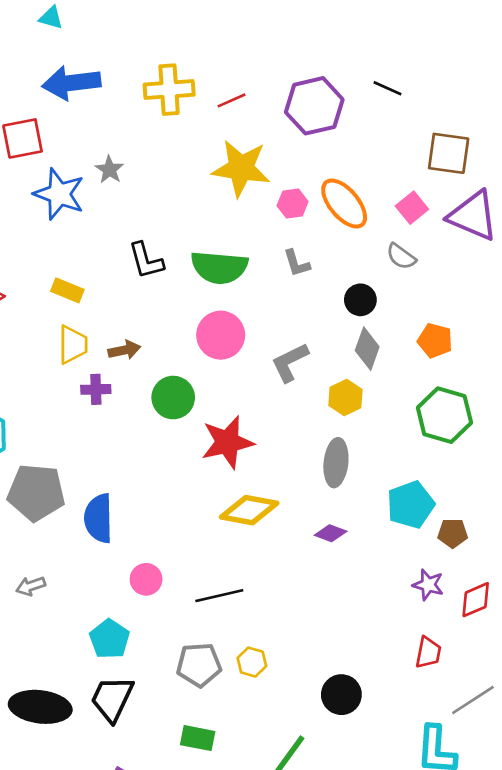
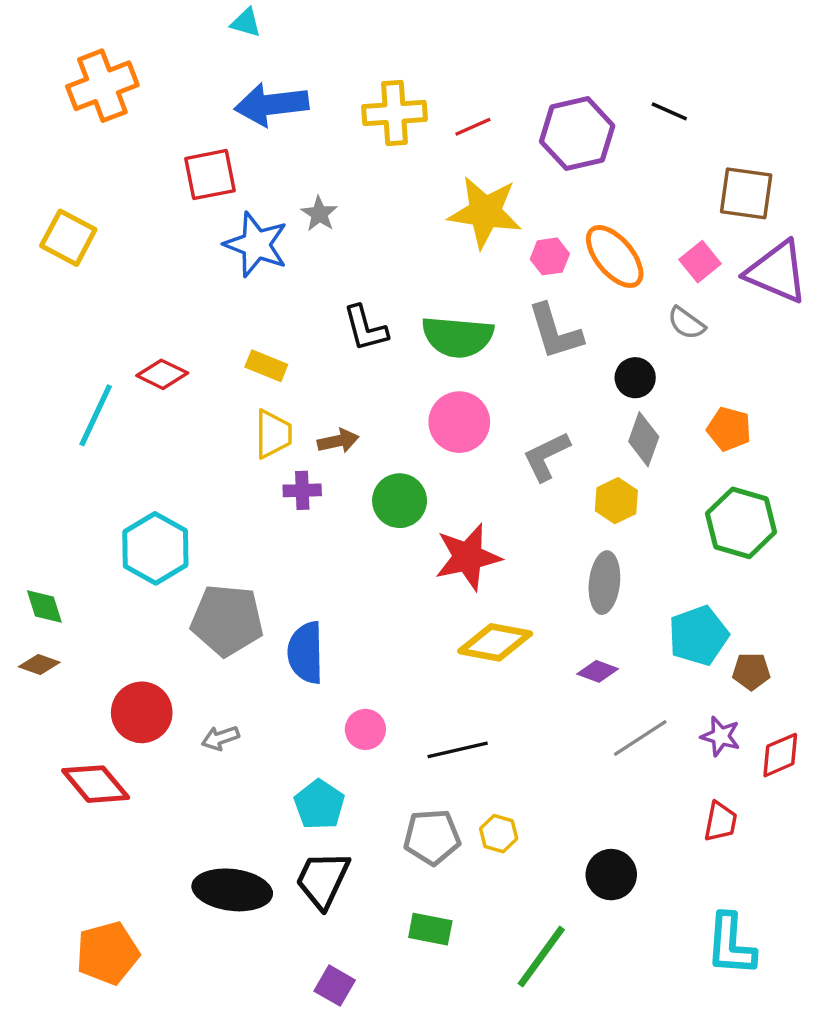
gray L-shape: (297, 263) -> (555, 332), size x1.6
gray line: (473, 700) -> (640, 738), moved

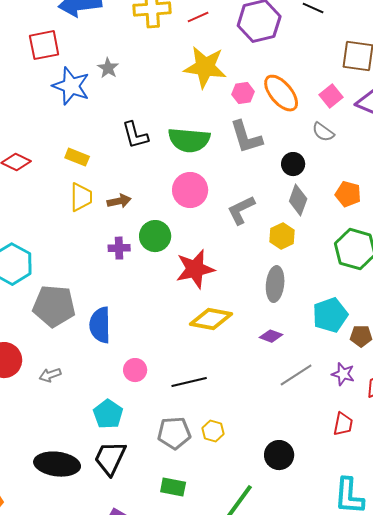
purple cross: (302, 490) -> (119, 248), moved

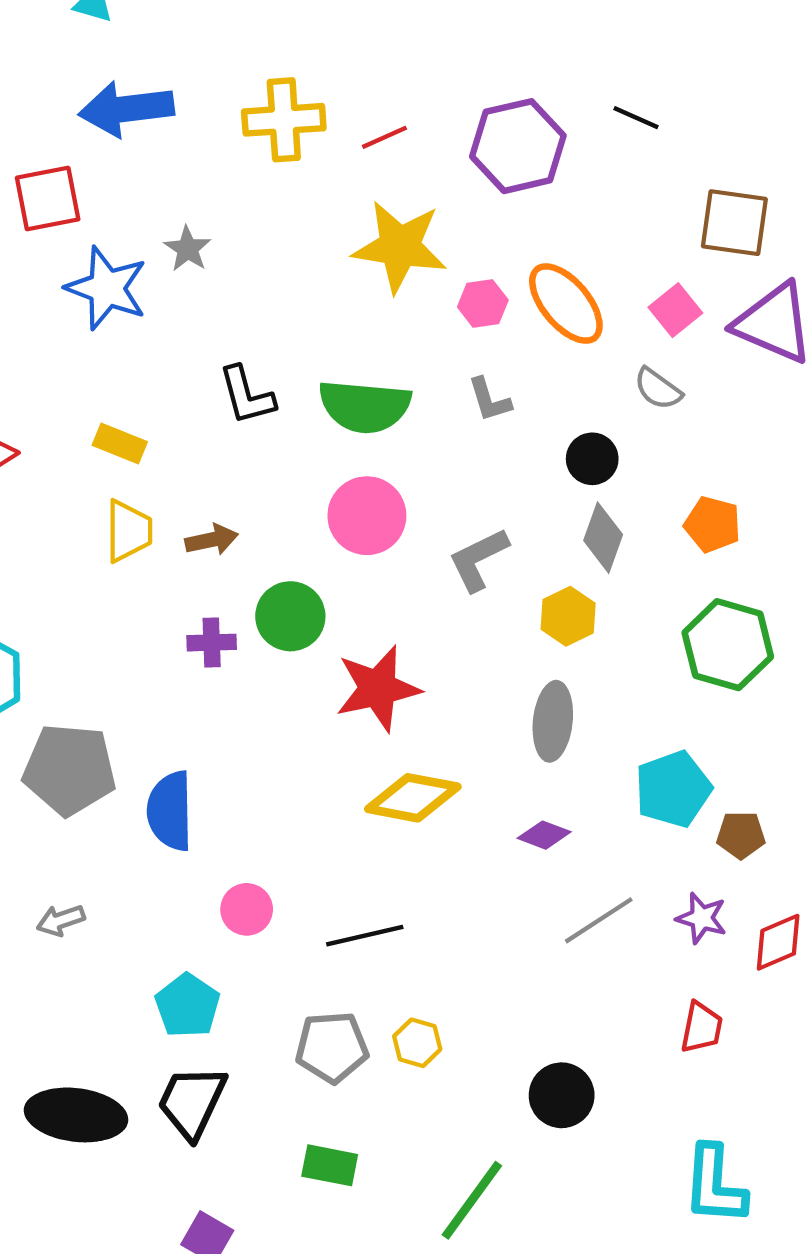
gray L-shape: (246, 137) -> (489, 400), size x0.6

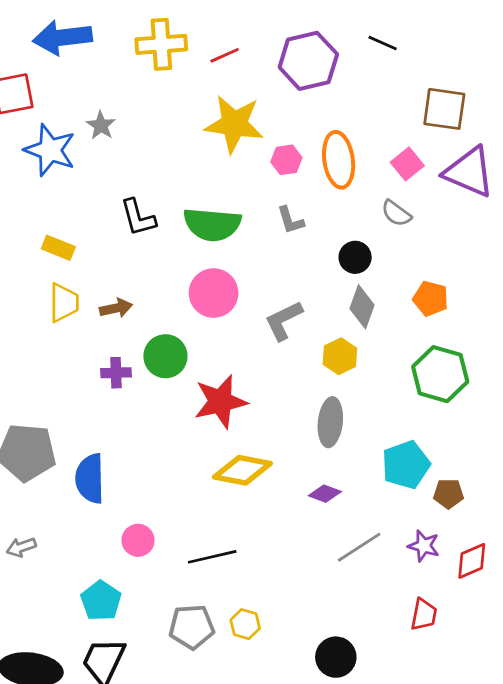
orange ellipse: (566, 304) -> (339, 160), turned 32

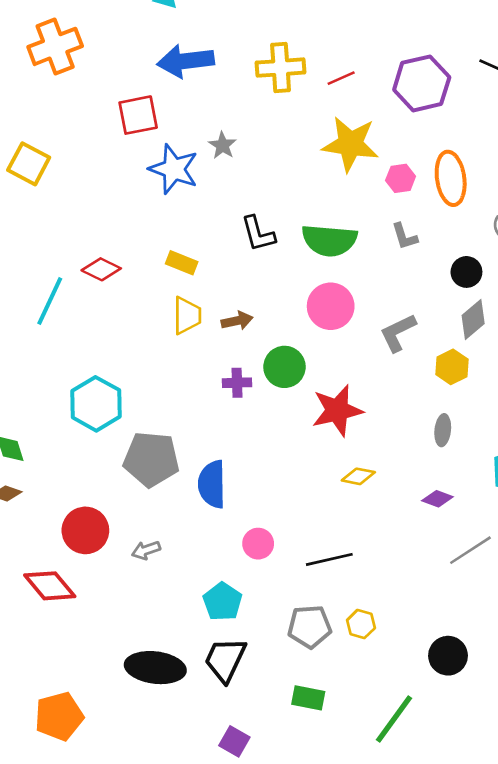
gray diamond: (362, 307) -> (473, 319), turned 30
gray ellipse: (330, 422) -> (443, 430), size x0.7
yellow diamond: (242, 470) -> (358, 476), size x0.6

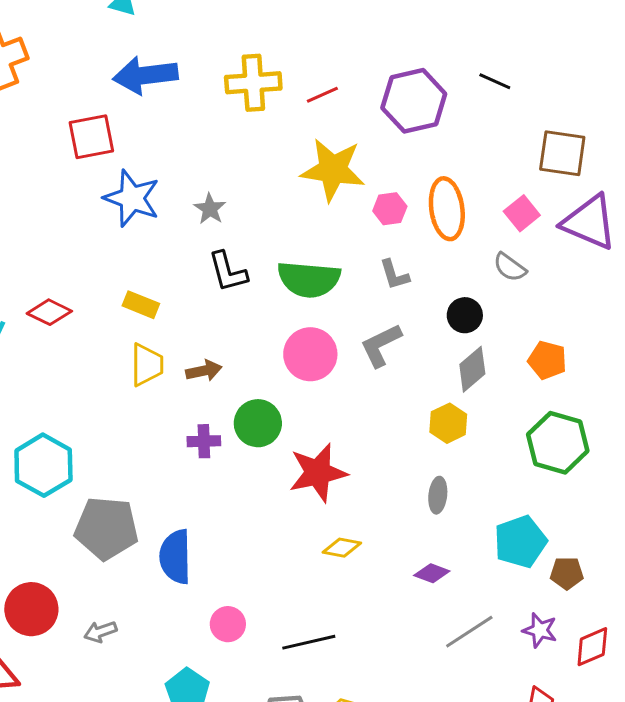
gray star: (223, 145) -> (210, 209), moved
gray L-shape: (398, 333) -> (381, 345), moved

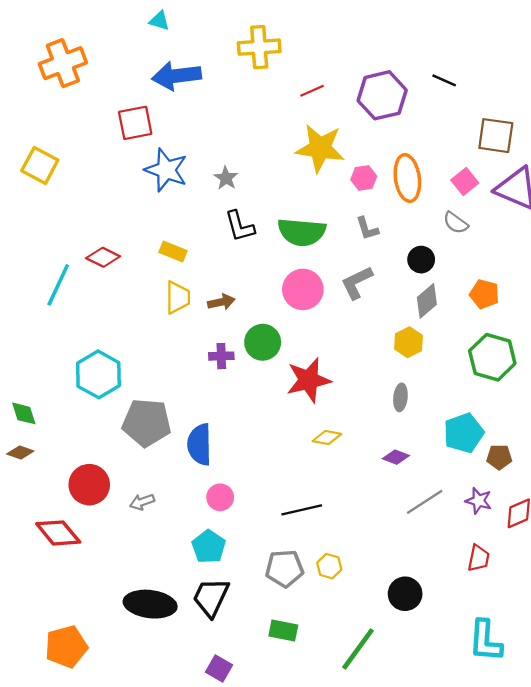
yellow cross: (253, 83) -> (259, 47), moved
pink circle: (228, 624) -> (220, 497), moved

